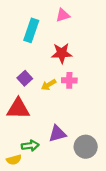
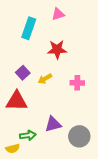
pink cross: (69, 80) -> (77, 83), moved

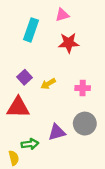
red star: (57, 49) -> (69, 43), moved
gray circle: (79, 136) -> (85, 124), moved
yellow semicircle: (13, 148) -> (14, 158), turned -88

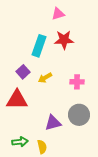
cyan rectangle: (31, 30) -> (39, 46), moved
green arrow: (30, 144) -> (20, 142), moved
yellow semicircle: (14, 158) -> (42, 147), moved

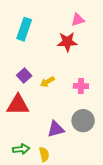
pink triangle: (58, 14) -> (78, 20), moved
cyan rectangle: (39, 46) -> (24, 29), moved

